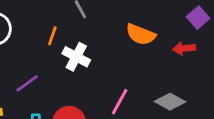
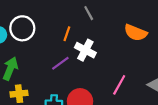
purple line: (27, 83) -> (60, 63), moved

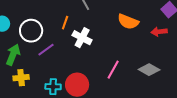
white circle: (22, 28) -> (31, 31), moved
purple line: (60, 63) -> (46, 50), moved

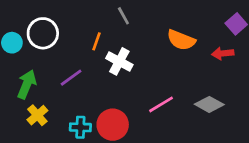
white circle: (31, 31) -> (43, 33), moved
pink line: (113, 70) -> (161, 104), turned 30
yellow cross: (21, 78) -> (37, 115), turned -35

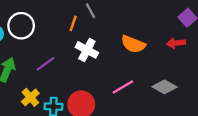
orange semicircle: (181, 40) -> (133, 44), moved
orange line: (97, 41) -> (73, 23), moved
yellow cross: (37, 115) -> (30, 97), moved

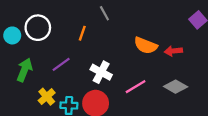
orange line: (73, 23) -> (82, 33), moved
red arrow: (176, 43) -> (173, 51), moved
white cross: (87, 50) -> (101, 72), moved

